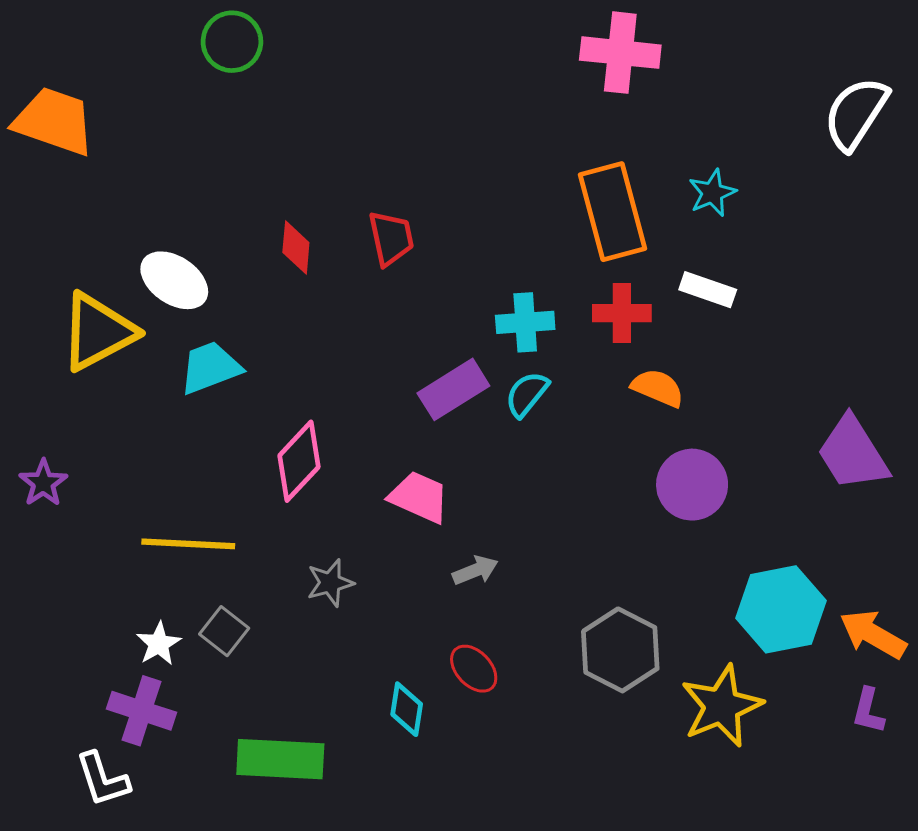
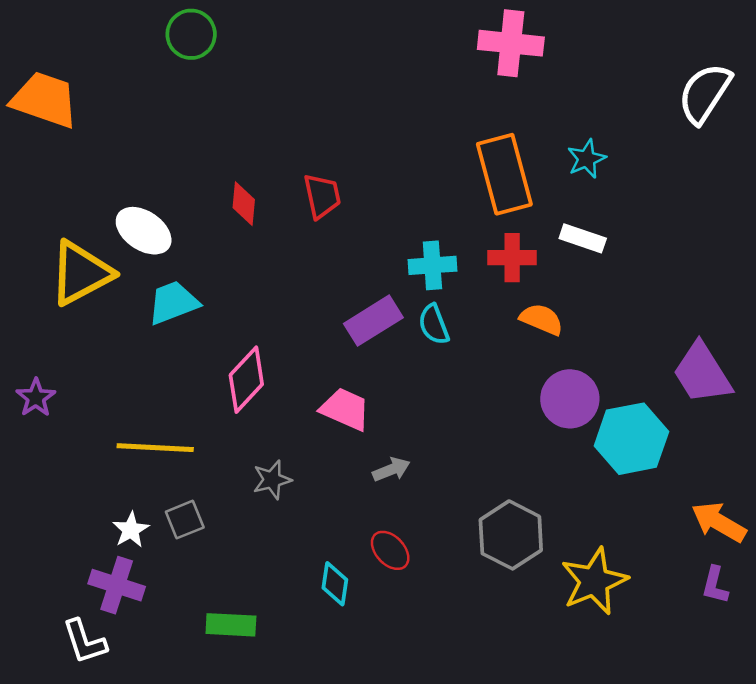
cyan semicircle: (527, 394) -> (434, 324), turned -60
cyan hexagon: (781, 609) -> (631, 439), moved
gray square: (224, 631) -> (185, 520), turned 30
green rectangle: (280, 759) -> (231, 625), size x0.7

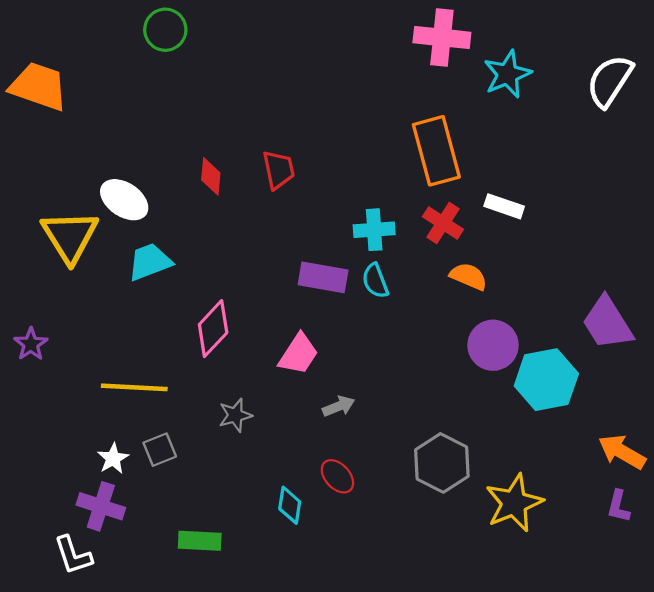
cyan star: (587, 159) -> (507, 74), moved, size x1.4
red cross: (512, 258) -> (443, 223), turned 33
yellow triangle: (81, 273) -> (70, 236), turned -34
purple rectangle: (373, 321) -> (323, 277), turned 42
pink trapezoid: (345, 409) -> (299, 354), turned 99

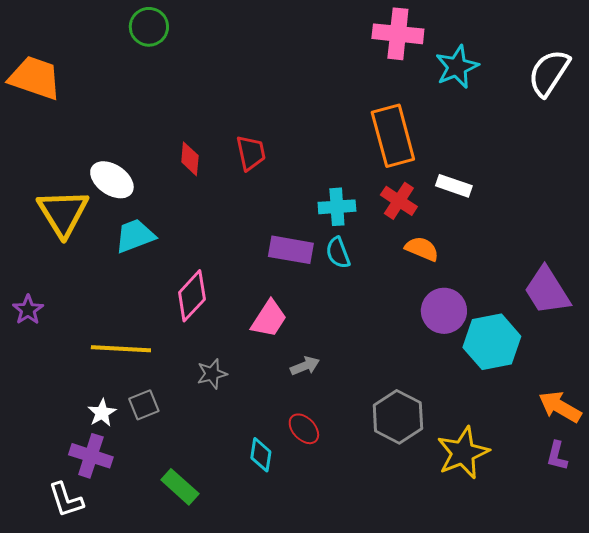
green rectangle: (200, 541) -> (180, 487), turned 39

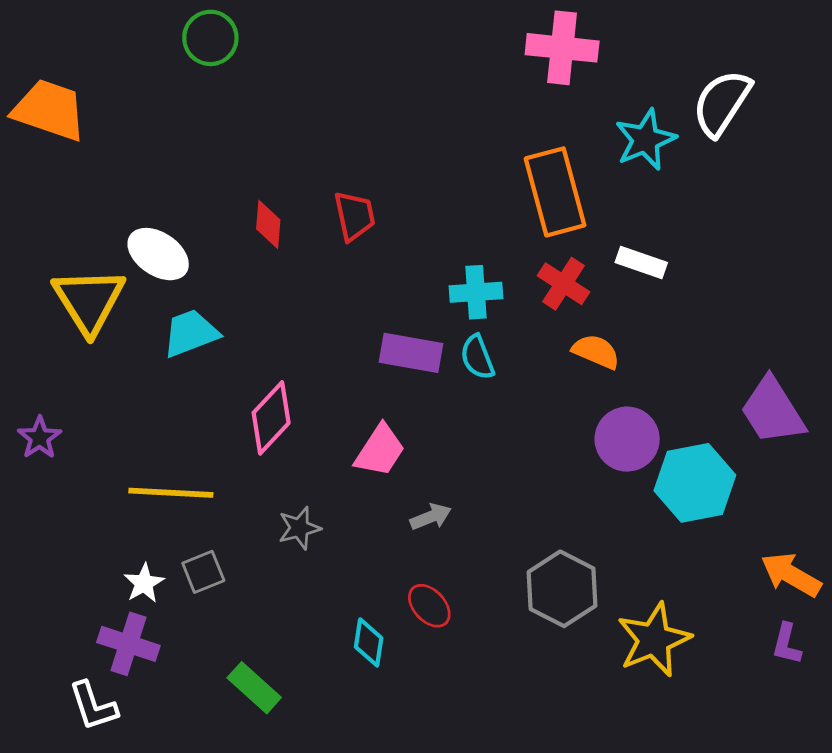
cyan star: (457, 67) -> (645, 140), moved
white semicircle: (549, 73) -> (722, 103), moved

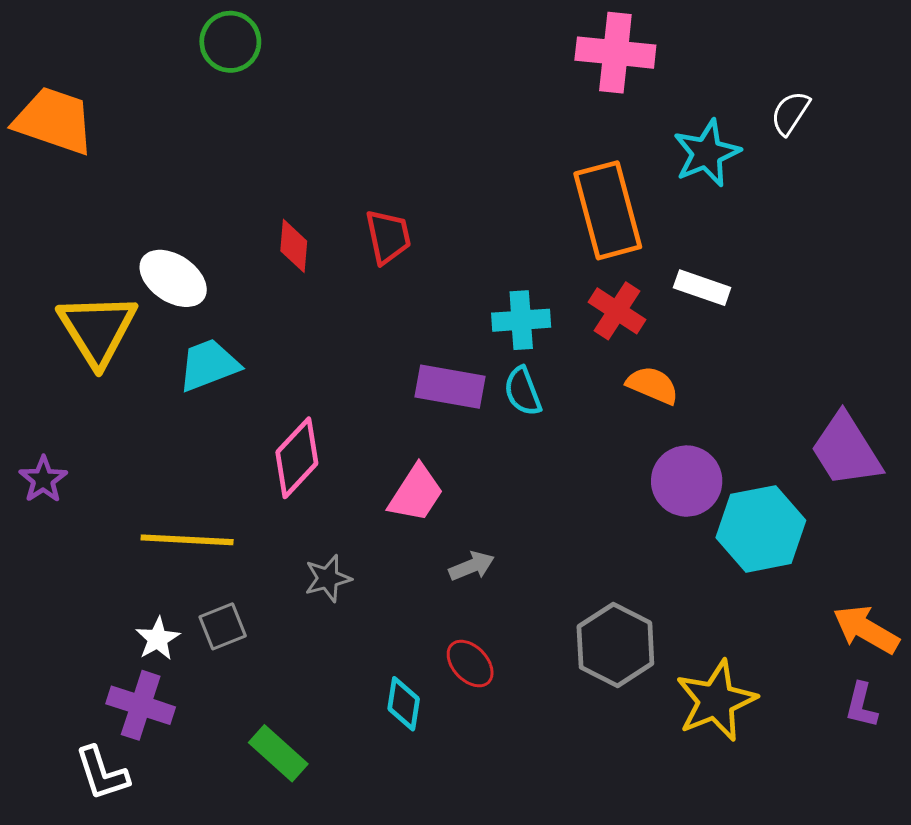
white semicircle: (722, 103) -> (790, 113), size x0.6

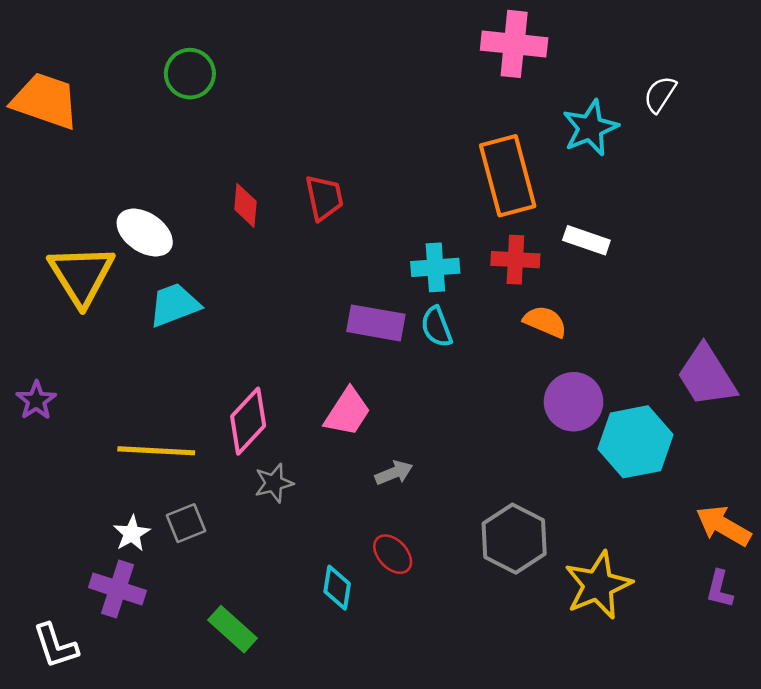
green circle: (230, 42) -> (190, 74), moved
red cross: (617, 311) -> (515, 260), turned -30
pink diamond: (297, 458) -> (248, 421), moved
white L-shape: (102, 773) -> (56, 646), moved

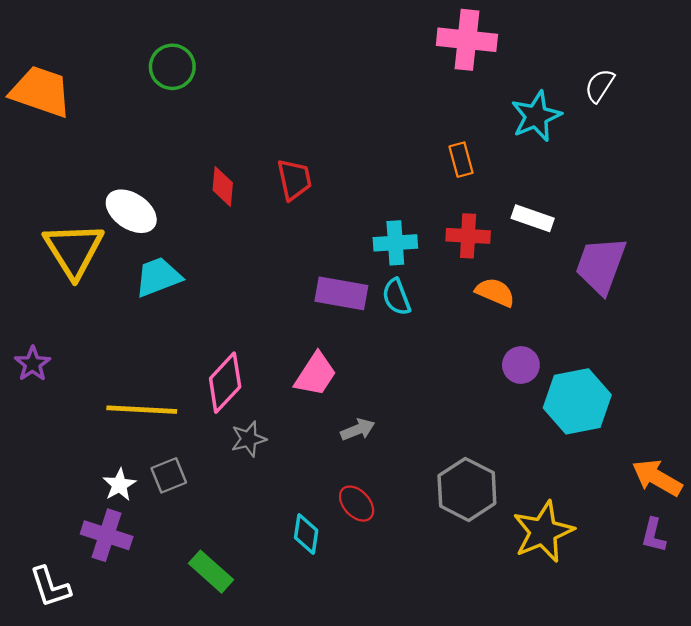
orange rectangle: (508, 176) -> (461, 160), size x0.5
purple trapezoid: (707, 376) -> (601, 265), moved, turned 52
purple circle: (574, 402) -> (521, 365), size x0.7

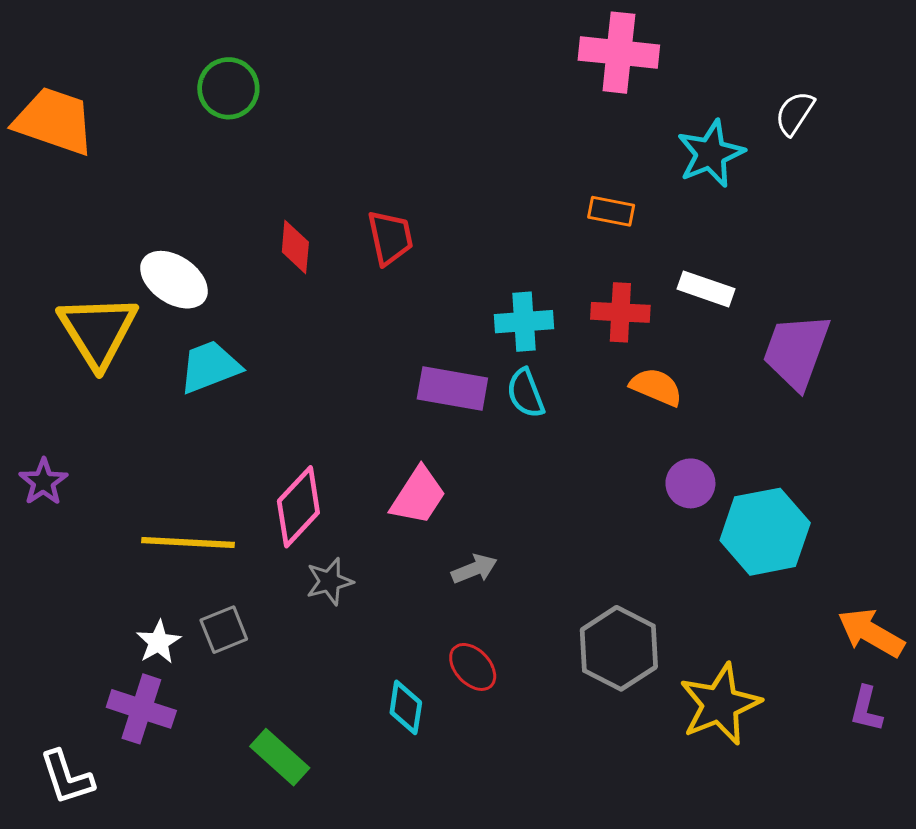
orange rectangle: (461, 160) -> (611, 211), turned -64

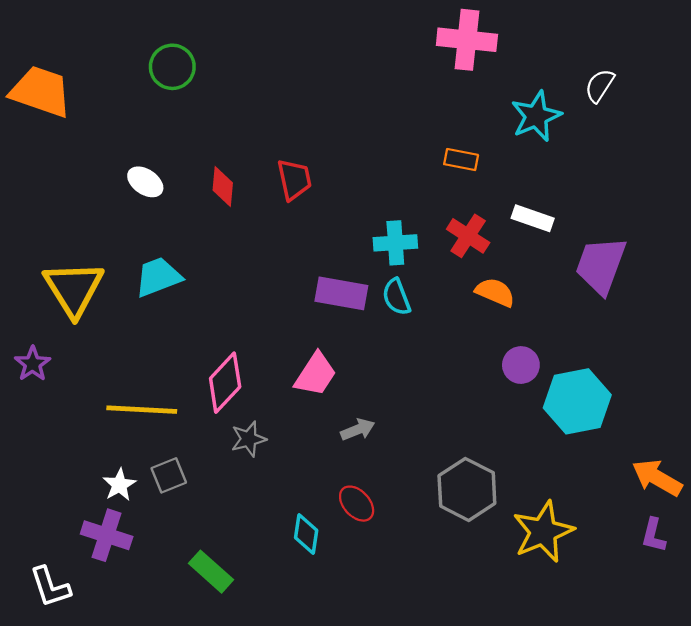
white ellipse: (174, 280) -> (145, 182), moved, size x0.7
red cross: (620, 312) -> (468, 236), turned 30
yellow triangle: (98, 331) -> (74, 289), moved

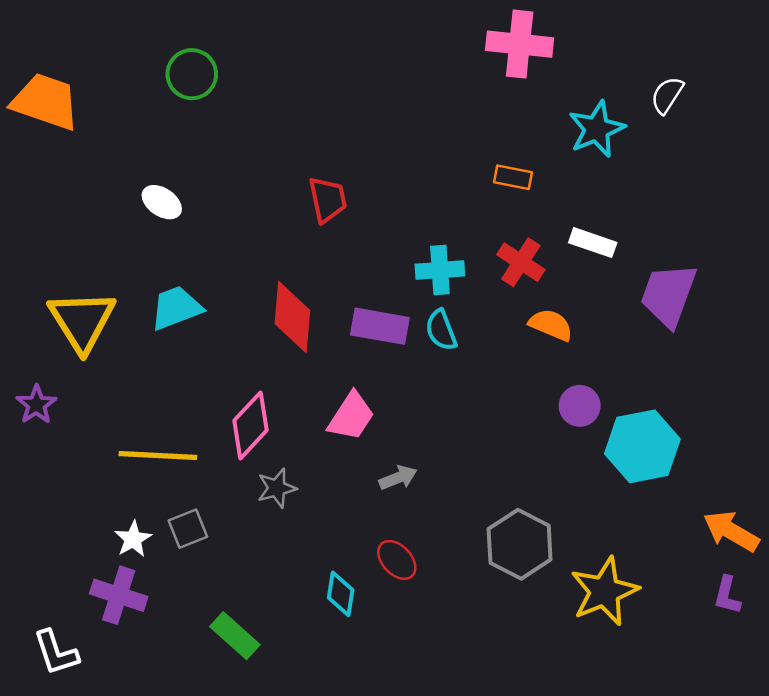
red diamond: (223, 187) -> (292, 317), moved, size x1.6

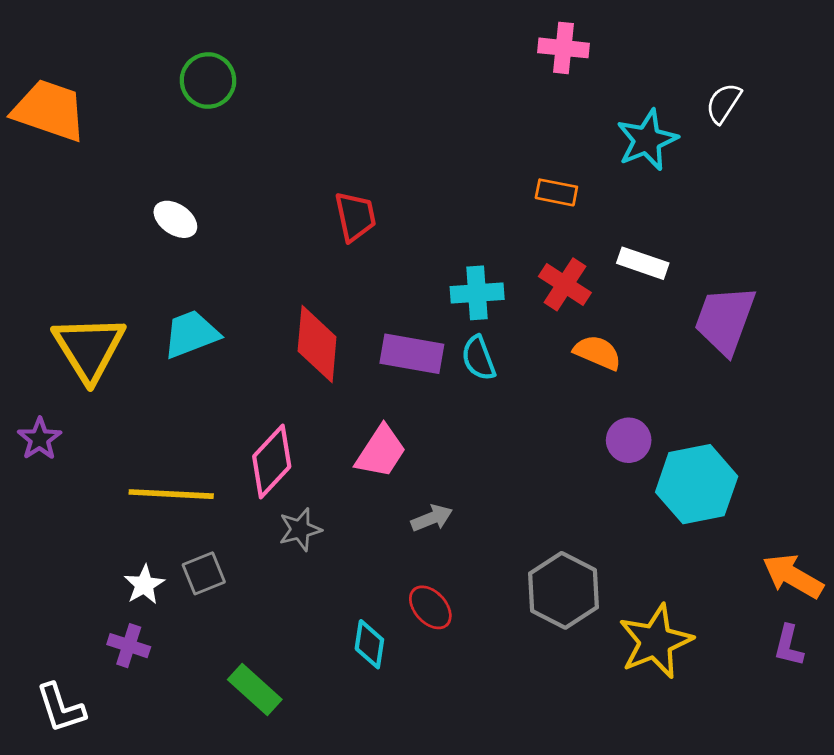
pink cross: (520, 44) -> (563, 48), size x0.7
purple cross: (119, 595) -> (129, 646), size x0.7

